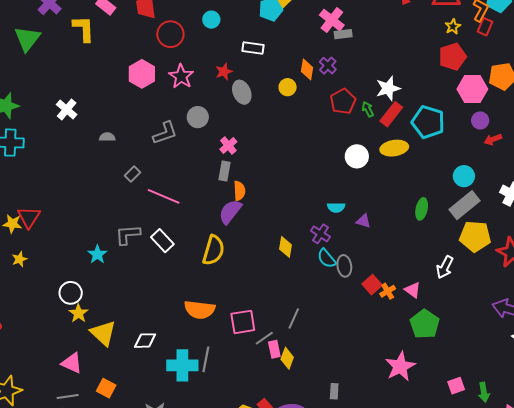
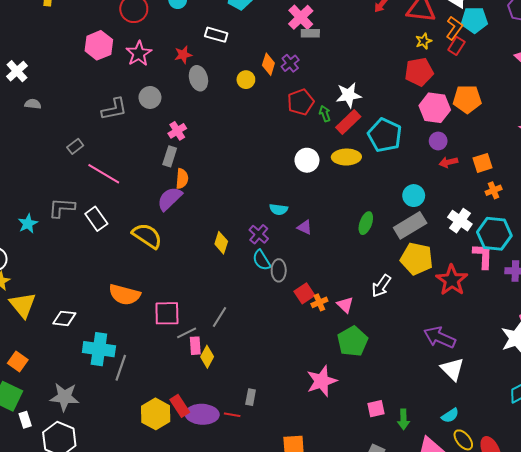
gray semicircle: (107, 137) -> (33, 104), moved
yellow semicircle: (213, 250) -> (147, 236), turned -80
gray line: (206, 359) -> (121, 368), moved

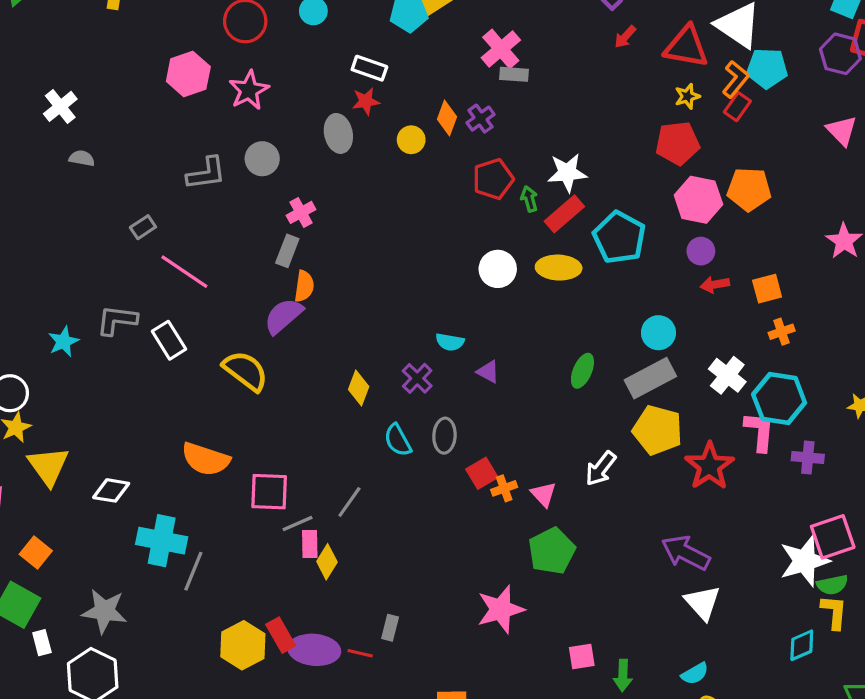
red star: (183, 55) -> (366, 101), moved
cyan semicircle: (262, 260) -> (398, 440), moved

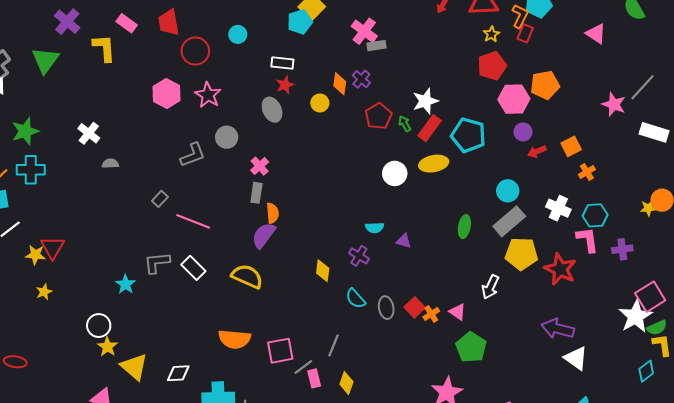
cyan hexagon: (779, 399) -> (595, 215), size x0.7
gray ellipse: (444, 436) -> (386, 308), moved
yellow diamond: (327, 562) -> (346, 383), moved

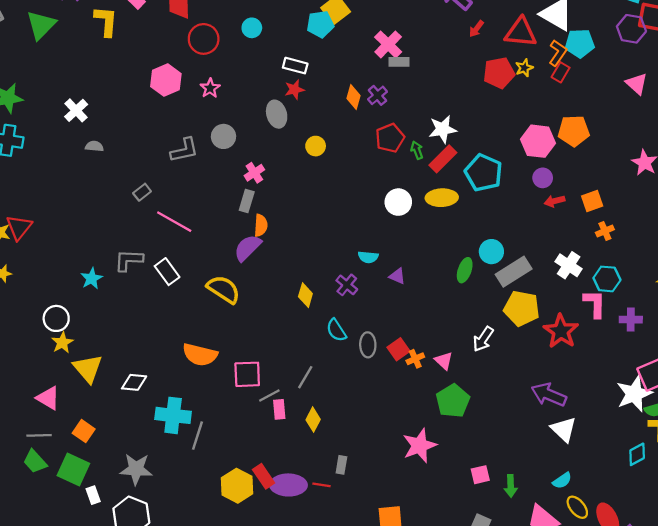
red pentagon: (492, 66) -> (499, 73), moved
pink star: (208, 95) -> (210, 88), size x0.7
yellow circle: (320, 103) -> (316, 146), moved
cyan circle: (508, 191) -> (491, 252), moved

